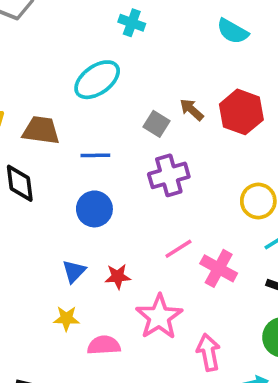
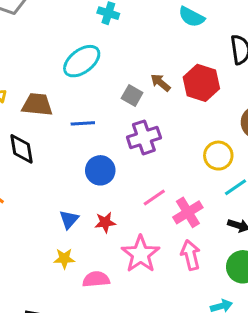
blue circle: (94, 209) -> (100, 170), moved
pink cross: (219, 268) -> (188, 212), turned 32
pink arrow: (209, 352) -> (191, 255), moved

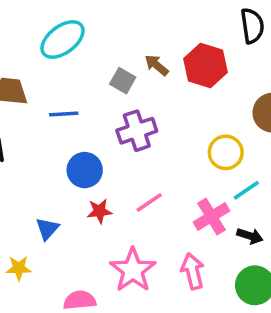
pink cross: (188, 212) -> (212, 217), moved
red star: (105, 222) -> (99, 211), moved
yellow star: (64, 259) -> (19, 268), moved

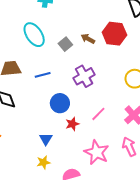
cyan ellipse: (63, 39) -> (34, 35), turned -75
gray square: (123, 81) -> (65, 44), moved, turned 32
yellow star: (19, 268) -> (43, 162), moved

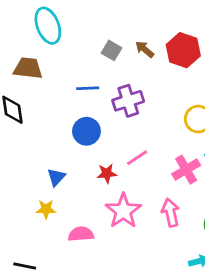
cyan ellipse: (34, 35) -> (48, 26), moved
gray square: (65, 44) -> (111, 50), turned -32
blue line: (43, 75) -> (88, 88), moved
red star: (72, 124) -> (107, 173), moved

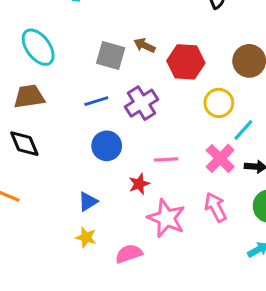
gray square: (111, 50) -> (111, 56), size x1.4
red hexagon: (183, 50) -> (186, 62), moved
pink line: (137, 158) -> (166, 159), turned 45
blue triangle: (56, 177) -> (88, 201), turned 30
yellow star: (46, 209) -> (86, 237), turned 30

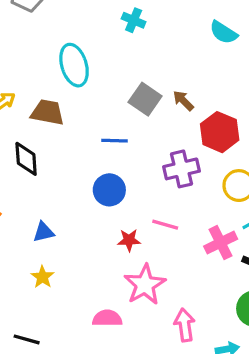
purple cross: (142, 103) -> (181, 169), moved
blue triangle: (88, 201) -> (44, 232), moved
pink arrow: (216, 207) -> (185, 325), moved
yellow star: (86, 237) -> (42, 277), moved
pink semicircle: (129, 254) -> (107, 318), moved

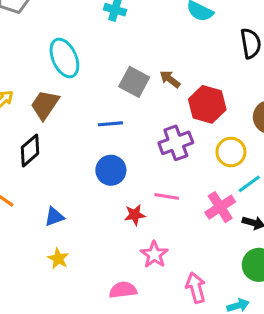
brown trapezoid: (47, 112) -> (45, 105), turned -60
black diamond: (26, 159) -> (30, 150), turned 60
pink star: (145, 285) -> (154, 255), size x0.7

